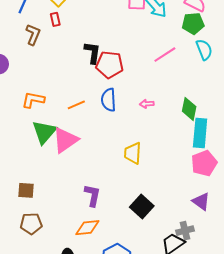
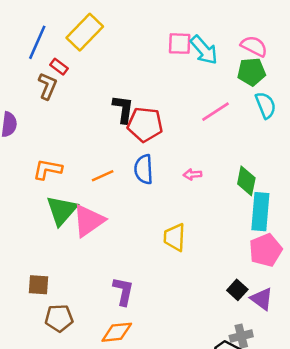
red rectangle: (55, 19) -> (59, 67), moved, turned -40
black square: (142, 206) -> (237, 290), moved, size x0.7
brown pentagon: (31, 224) -> (59, 318), moved

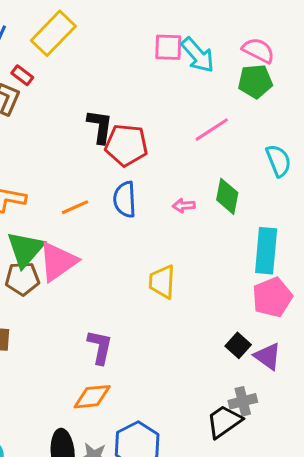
cyan semicircle: (266, 105) -> (278, 161), moved
green diamond: (246, 181) -> (227, 196), moved
brown pentagon: (59, 318) -> (22, 279), moved

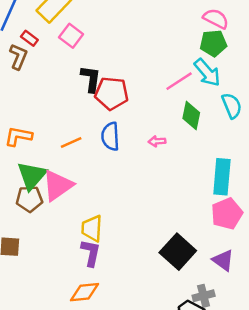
pink square: (168, 47) -> (71, 36), moved, turned 35
cyan arrow: (198, 55) -> (207, 73), moved
green diamond: (227, 196) -> (191, 115), moved
yellow trapezoid: (162, 282) -> (92, 228), moved
black square: (238, 345) -> (178, 252), moved, size x1.8

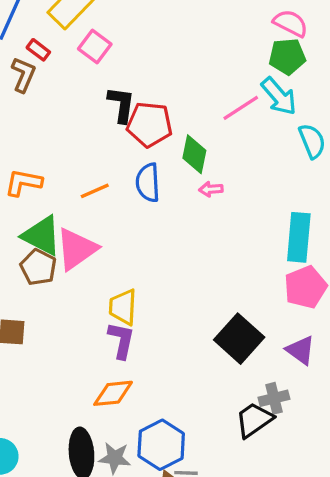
green diamond: (191, 115) -> (194, 154), moved
green triangle: (32, 176) -> (42, 236), turned -44
brown pentagon: (29, 199) -> (38, 267), turned 30

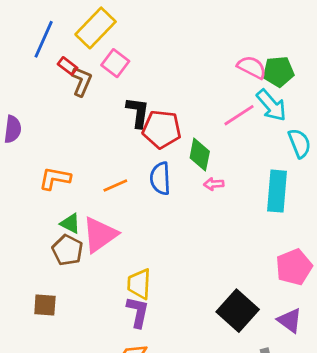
pink semicircle: (291, 23) -> (252, 67), moved
brown L-shape: (23, 75) -> (82, 81), moved
green triangle: (42, 236) -> (70, 223), size x0.6
cyan rectangle: (299, 237) -> (277, 191), moved

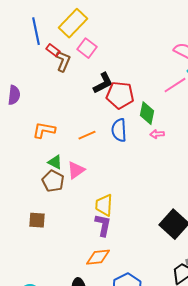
blue line: (44, 39) -> (36, 31), turned -36
black L-shape: (138, 112) -> (103, 83), turned 55
pink triangle: (100, 235) -> (76, 170), size x0.7

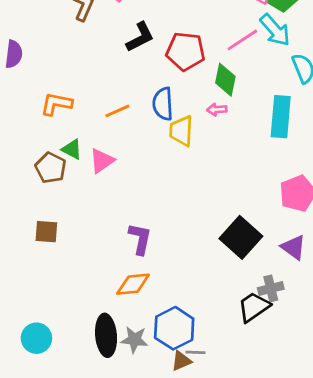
red pentagon: (120, 95) -> (186, 51), moved
green diamond: (147, 113) -> (225, 80), moved
brown pentagon: (53, 181) -> (51, 168), moved
yellow trapezoid: (104, 205) -> (181, 131), moved

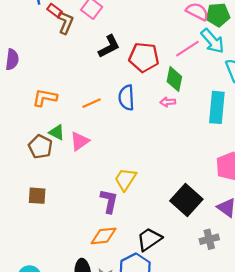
yellow trapezoid: (181, 131) -> (125, 179), moved, turned 30
black trapezoid: (254, 307) -> (149, 239), moved

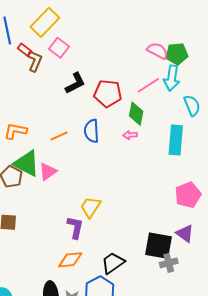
cyan arrow: (212, 41) -> (172, 78), turned 50
green triangle: (57, 132) -> (27, 163), size x1.8
black square: (186, 200) -> (159, 246), moved, turned -32

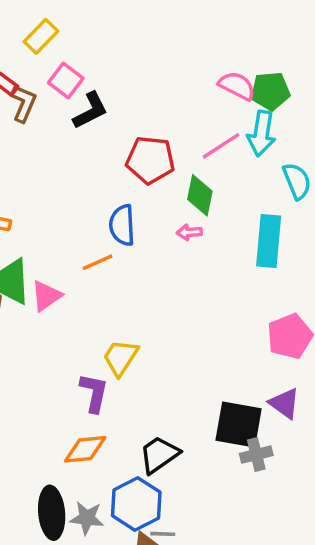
yellow rectangle: (45, 22) -> (41, 36), size x0.7
black L-shape: (75, 83) -> (90, 111), moved
orange line: (59, 136) -> (97, 262), moved

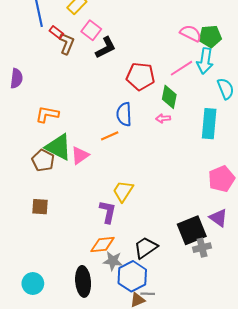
black square: (239, 425) -> (192, 230), turned -32
gray star: (87, 518) -> (113, 261), moved

